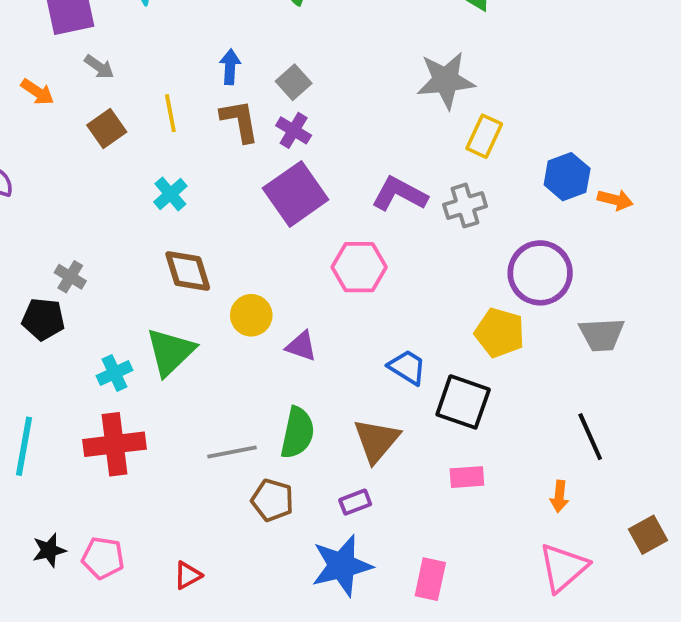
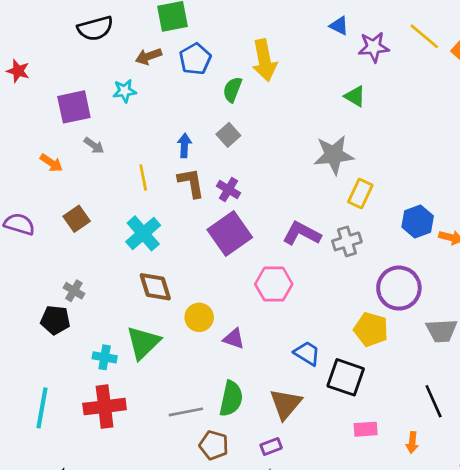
gray square: (294, 82) -> (228, 135), moved
brown square: (107, 128) -> (77, 219), moved
cyan cross: (170, 194) -> (143, 233), size x1.5
cyan cross: (115, 373) -> (105, 357), turned 35
pink rectangle: (467, 477) -> (366, 429), moved

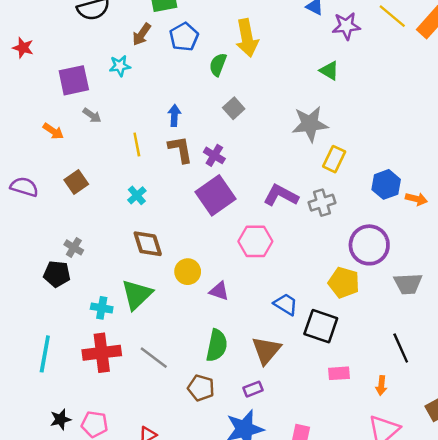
brown arrow: (149, 56) -> (142, 34), turned -35
gray square: (228, 135) -> (234, 108), moved
cyan cross: (143, 233) -> (137, 195), size x0.6
gray line: (186, 412) -> (154, 358), moved, turned 48

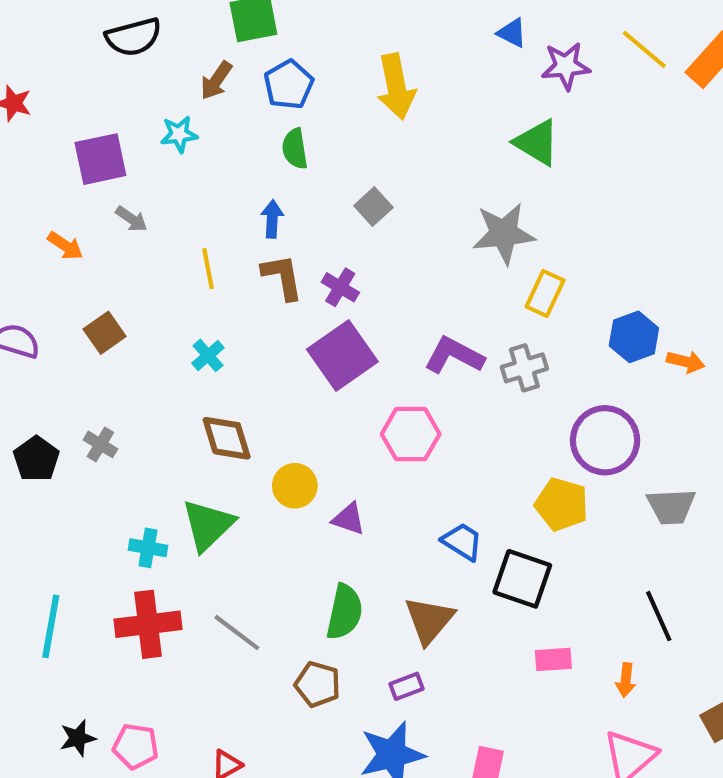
green semicircle: (218, 65) -> (295, 149), moved, turned -30
green triangle: (329, 71) -> (537, 142), size x1.4
black pentagon: (57, 274) -> (36, 459), moved, turned 30

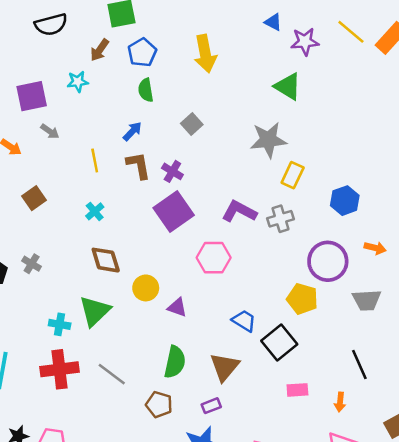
blue arrow: (272, 219) -> (132, 131), turned 40
orange arrow: (686, 362) -> (375, 248), moved
black square: (522, 579) -> (279, 343), turned 32

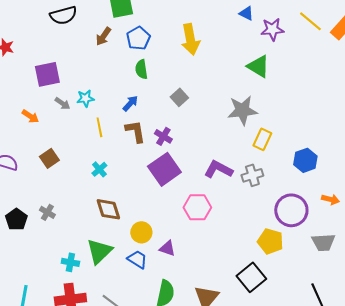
cyan star: (78, 82) -> (85, 98), moved
blue trapezoid: (244, 321) -> (137, 259), moved

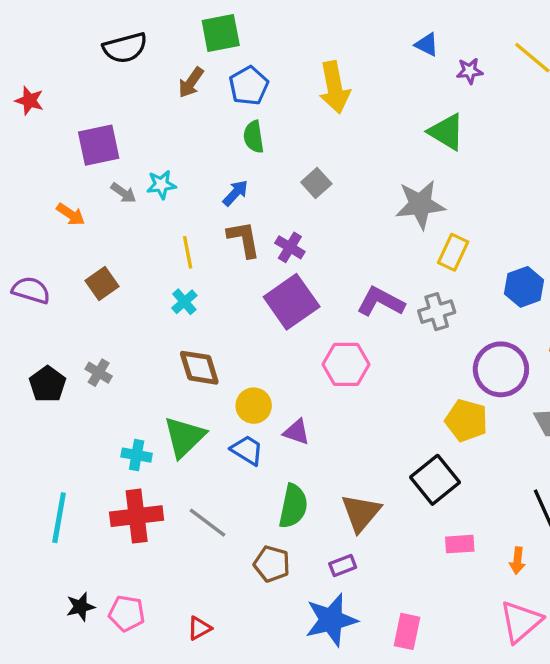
purple star: (272, 29) -> (470, 71), size x0.7
yellow line: (99, 127) -> (188, 252), moved

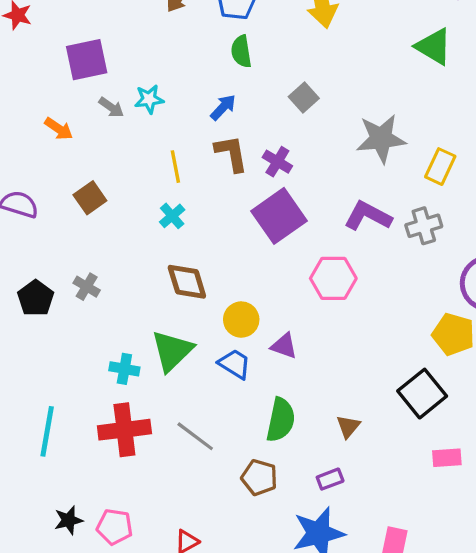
gray star: (420, 204) -> (381, 139), moved
brown triangle: (361, 513) -> (348, 426), size x0.6

